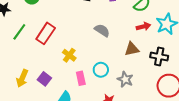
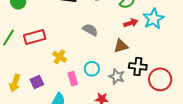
red rectangle: (46, 33) -> (35, 37), turned 45
black cross: (159, 57) -> (138, 66), moved
purple square: (44, 79) -> (37, 82), turned 32

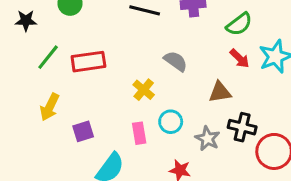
red arrow: (131, 23) -> (240, 58), turned 56
yellow cross: (60, 57) -> (144, 90), moved
yellow arrow: (15, 83) -> (50, 107), moved

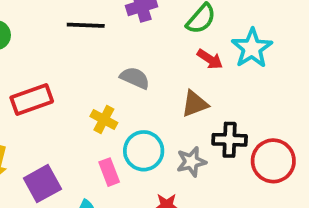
cyan circle: (171, 122) -> (144, 151), size x1.4
purple square: (83, 131) -> (42, 184), size x1.4
gray star: (207, 138) -> (191, 162), turned -30

